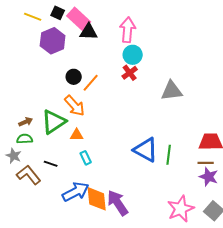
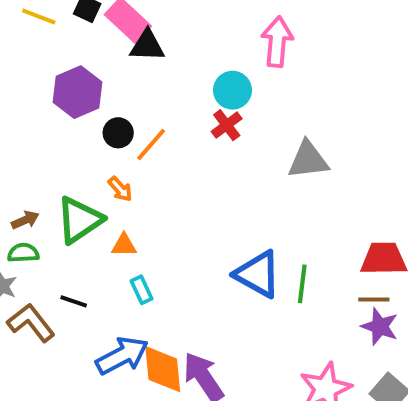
pink arrow: (128, 30) -> (277, 42), moved
purple hexagon: (53, 41) -> (77, 92), moved
orange arrow: (75, 106) -> (120, 189), size x0.6

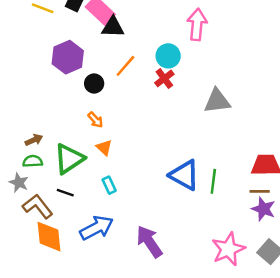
orange line: (151, 144) -> (125, 66), moved
green triangle: (79, 220) -> (69, 159), moved
orange triangle: (124, 245) -> (104, 147), moved, turned 42
orange diamond: (163, 369) -> (49, 237), moved

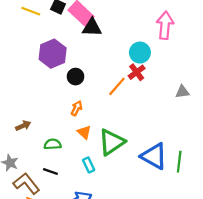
orange line: (125, 66) -> (117, 86), moved
gray triangle: (217, 101) -> (182, 92), size x0.6
orange arrow: (95, 120) -> (77, 108), turned -112
green triangle: (69, 159) -> (112, 142), moved
green semicircle: (33, 161) -> (53, 144), moved

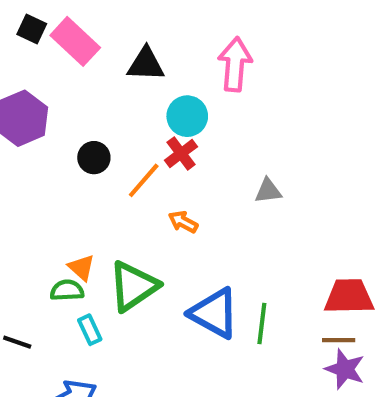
black triangle: (92, 27) -> (146, 64), moved
black circle: (76, 77) -> (94, 158), moved
orange arrow: (77, 108) -> (183, 222), moved, turned -88
green semicircle: (53, 144) -> (67, 290), moved

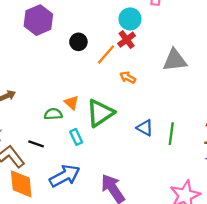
gray triangle: (268, 191) -> (175, 60), size x1.6
green semicircle: (67, 290) -> (53, 114), moved
blue triangle: (214, 313) -> (145, 128), size x0.6

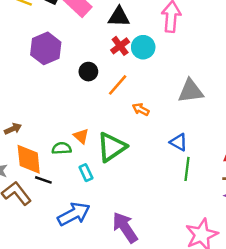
red cross: (127, 40) -> (120, 46), moved
blue triangle: (145, 128) -> (178, 142), moved
orange diamond: (21, 184) -> (29, 159), moved

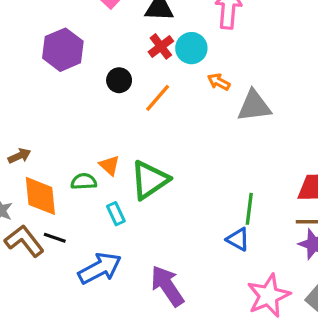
orange arrow: (141, 109) -> (219, 82), moved
blue triangle: (178, 142) -> (238, 239), moved
black line: (43, 180) -> (55, 238), moved

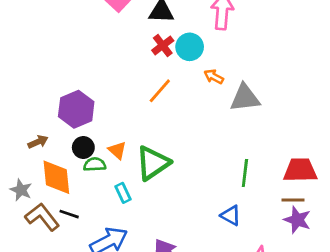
purple hexagon: (63, 50) -> (76, 109), moved
black circle: (119, 80) -> (83, 147), moved
green line: (249, 209) -> (245, 173), moved

